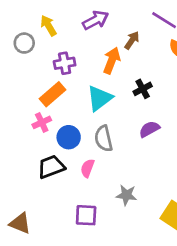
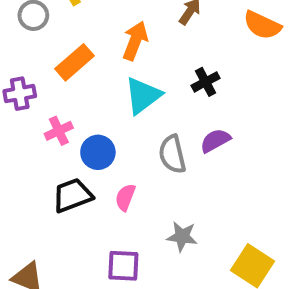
orange arrow: (112, 61) -> (135, 41), moved
purple cross: (65, 63) -> (20, 94), moved
orange rectangle: (52, 94) -> (74, 62), moved
gray semicircle: (104, 139) -> (172, 154), moved

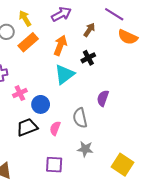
orange rectangle: (74, 62) -> (28, 42), moved
black cross: (206, 82) -> (88, 58), moved
purple semicircle: (215, 141) -> (103, 98), turned -42
gray semicircle: (172, 154) -> (80, 118), moved

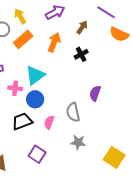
cyan triangle: (64, 74) -> (35, 75), moved
pink cross: (20, 93) -> (15, 88), turned 32
purple square: (54, 165) -> (37, 154), moved, turned 30

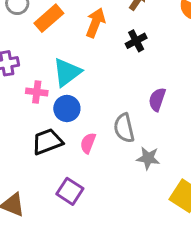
gray star: (78, 142) -> (148, 158), moved

